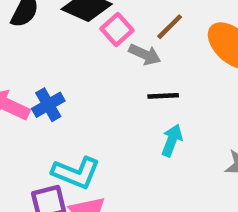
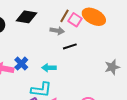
pink square: (117, 30) -> (75, 20), moved
cyan arrow: (172, 140) -> (49, 68), moved, turned -96

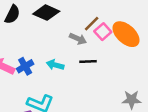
cyan arrow: (49, 68) -> (55, 65), moved

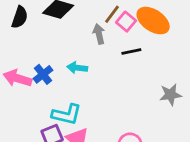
gray arrow: (78, 39) -> (99, 34), turned -119
black line: (88, 62) -> (131, 51), moved

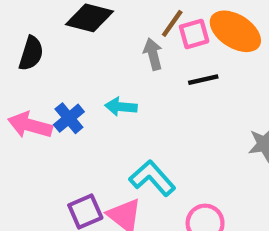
black semicircle: (20, 17) -> (31, 53), moved
pink square: (126, 22) -> (194, 34), turned 36
cyan L-shape: (67, 114) -> (152, 178), moved, turned -144

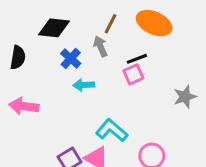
pink square: (194, 34) -> (133, 74), moved
blue cross: (69, 118) -> (71, 58), moved

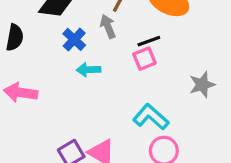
cyan L-shape: (112, 130) -> (151, 117), moved

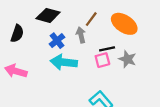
cyan arrow: (88, 70) -> (64, 62), size x1.6
gray star: (202, 85) -> (127, 59), moved, turned 30

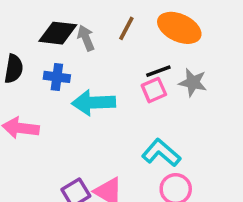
gray arrow: (81, 35) -> (86, 38), moved
blue cross: (57, 41) -> (57, 77), moved, turned -35

